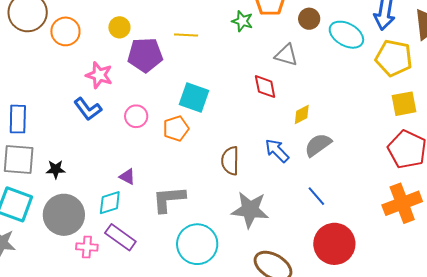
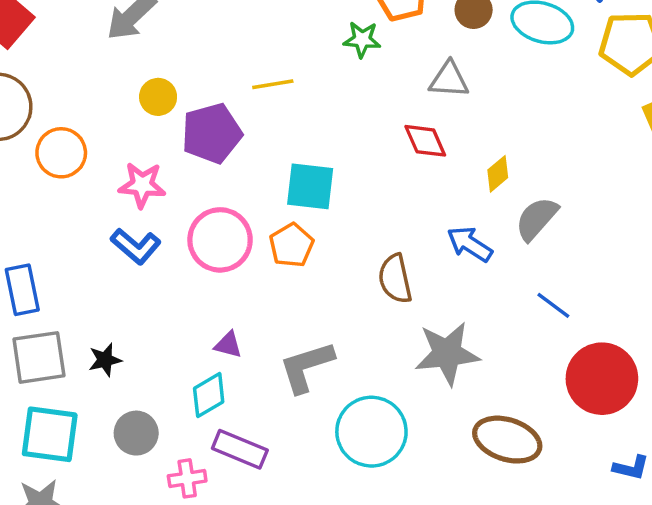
orange circle: (65, 31) -> (61, 153), moved
pink circle: (136, 116) -> (220, 240), size x1.6
gray circle: (64, 215) -> (136, 433), size x0.6

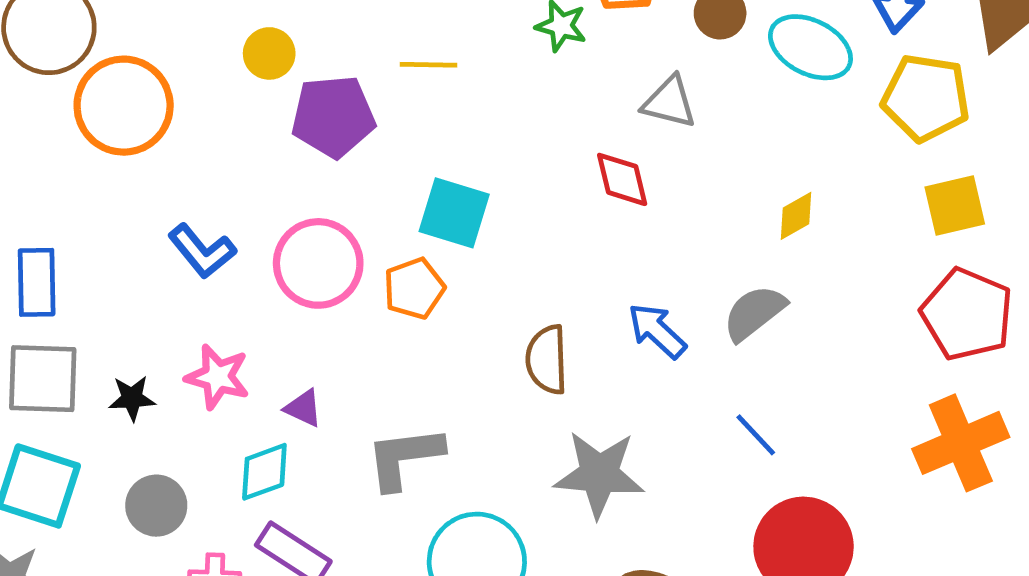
orange circle: (61, 153) -> (124, 106), size x1.4
yellow diamond: (498, 174) -> (796, 216), moved
pink star: (142, 185) -> (218, 377), moved

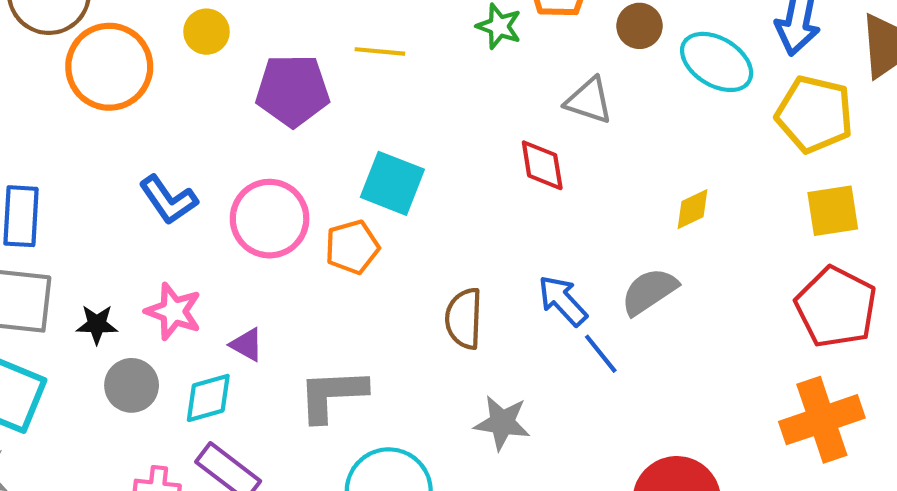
yellow circle: (269, 53) -> (206, 32), moved
blue line: (756, 435) -> (601, 354), moved
gray star: (599, 474) -> (502, 423), size x0.7
gray circle: (156, 506) -> (132, 385), moved

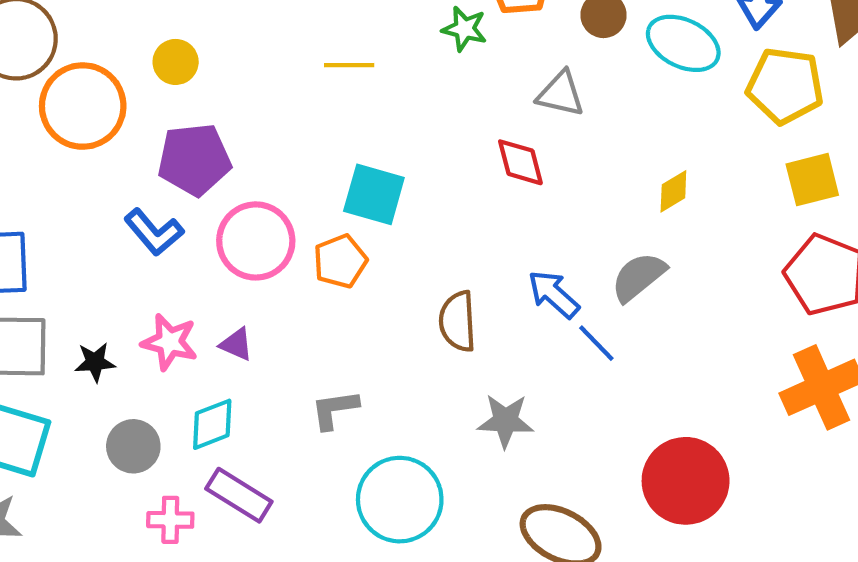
purple pentagon: (293, 90) -> (194, 159), moved
purple triangle: (247, 345) -> (236, 344), moved
gray circle: (132, 385) -> (133, 446), moved
gray L-shape: (332, 395) -> (335, 409), size x0.7

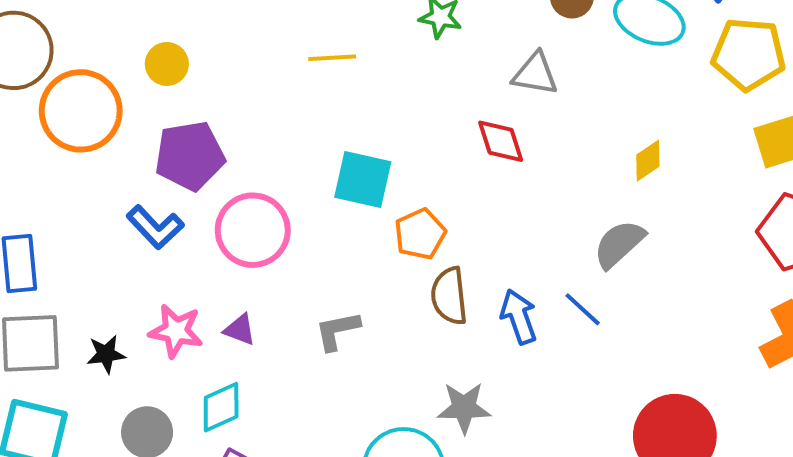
orange pentagon: (340, 261) -> (420, 234), moved
blue arrow: (554, 294) -> (519, 317), moved, turned 32
gray L-shape: (335, 409) -> (337, 331), moved
gray star: (505, 421) -> (464, 408), moved

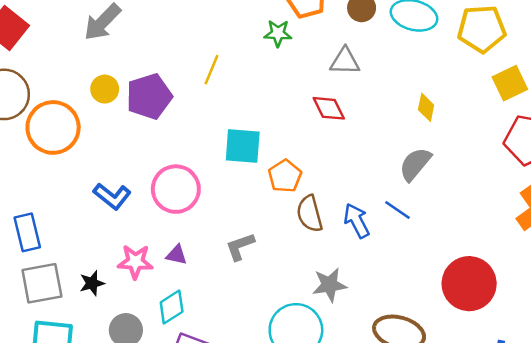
yellow line: (332, 58) -> (212, 70), turned -56
purple pentagon: (190, 156) -> (149, 96), moved
yellow diamond: (648, 161) -> (426, 107), turned -36

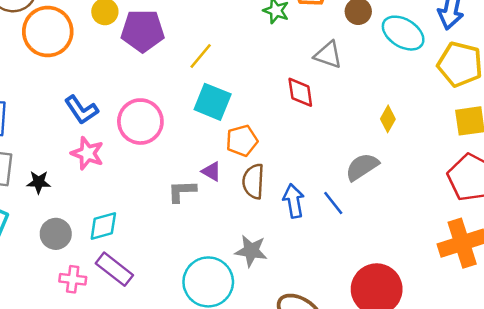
yellow line: (212, 70) -> (201, 56), moved
purple triangle: (177, 255) -> (211, 171), moved
pink star: (135, 262) -> (87, 153), moved

